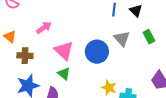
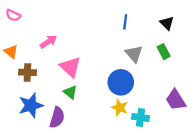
black triangle: (136, 11) -> (167, 23), moved
blue circle: (97, 52) -> (121, 82), moved

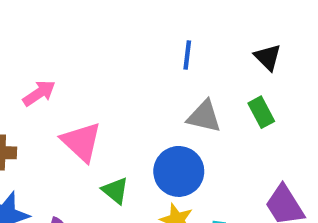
gray triangle: (134, 54) -> (204, 116), turned -36
green triangle: (70, 92) -> (115, 190), moved

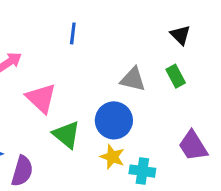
blue line: (187, 55) -> (73, 33), moved
green triangle: (115, 190) -> (66, 135), size x1.4

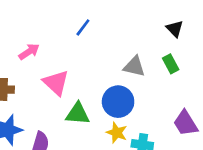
blue line: (73, 33) -> (83, 27), turned 30
green triangle: (66, 135) -> (78, 114), turned -35

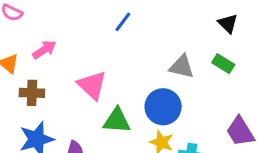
pink arrow: (29, 52) -> (44, 50), moved
green rectangle: (171, 64) -> (223, 64), turned -30

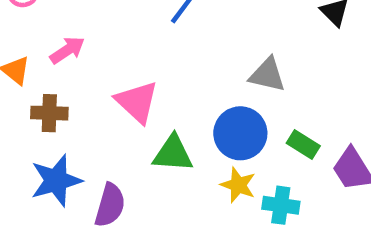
green rectangle: (223, 64) -> (303, 145), moved

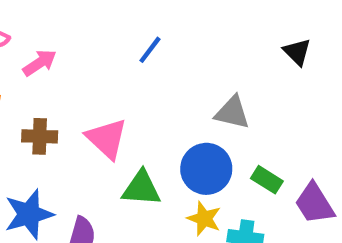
pink arrow: (67, 50) -> (40, 63), moved
brown cross: (49, 113) -> (40, 136), moved

